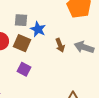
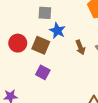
gray square: (21, 20) -> (45, 13), moved

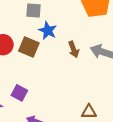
purple square: (43, 72) -> (19, 93), moved

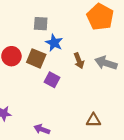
purple square: (19, 93) -> (52, 80), moved

